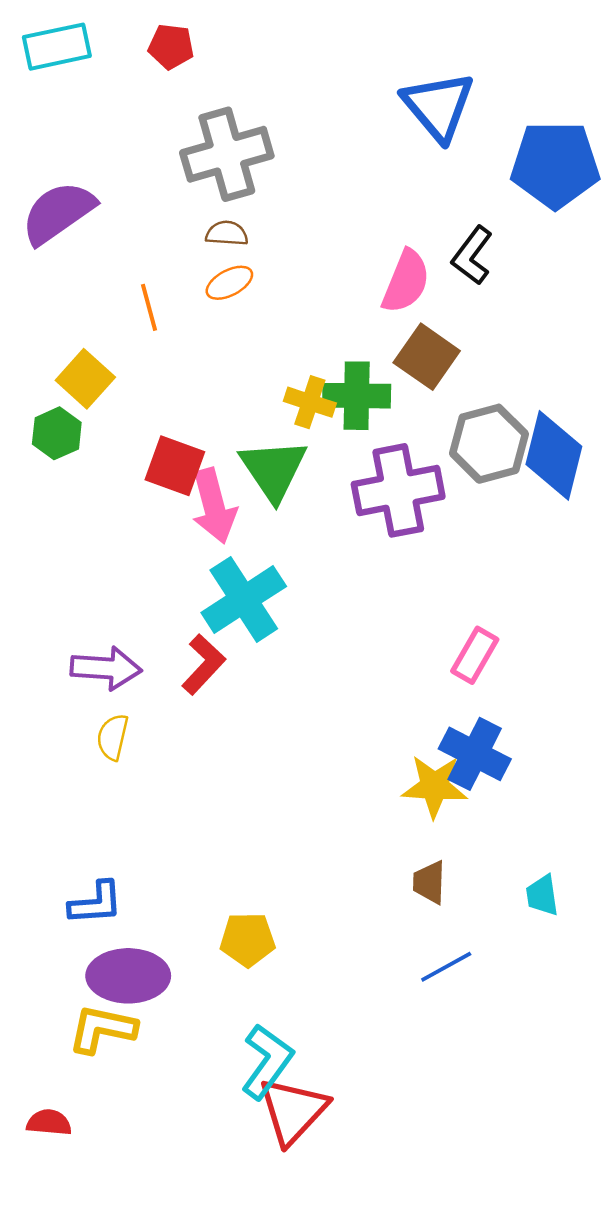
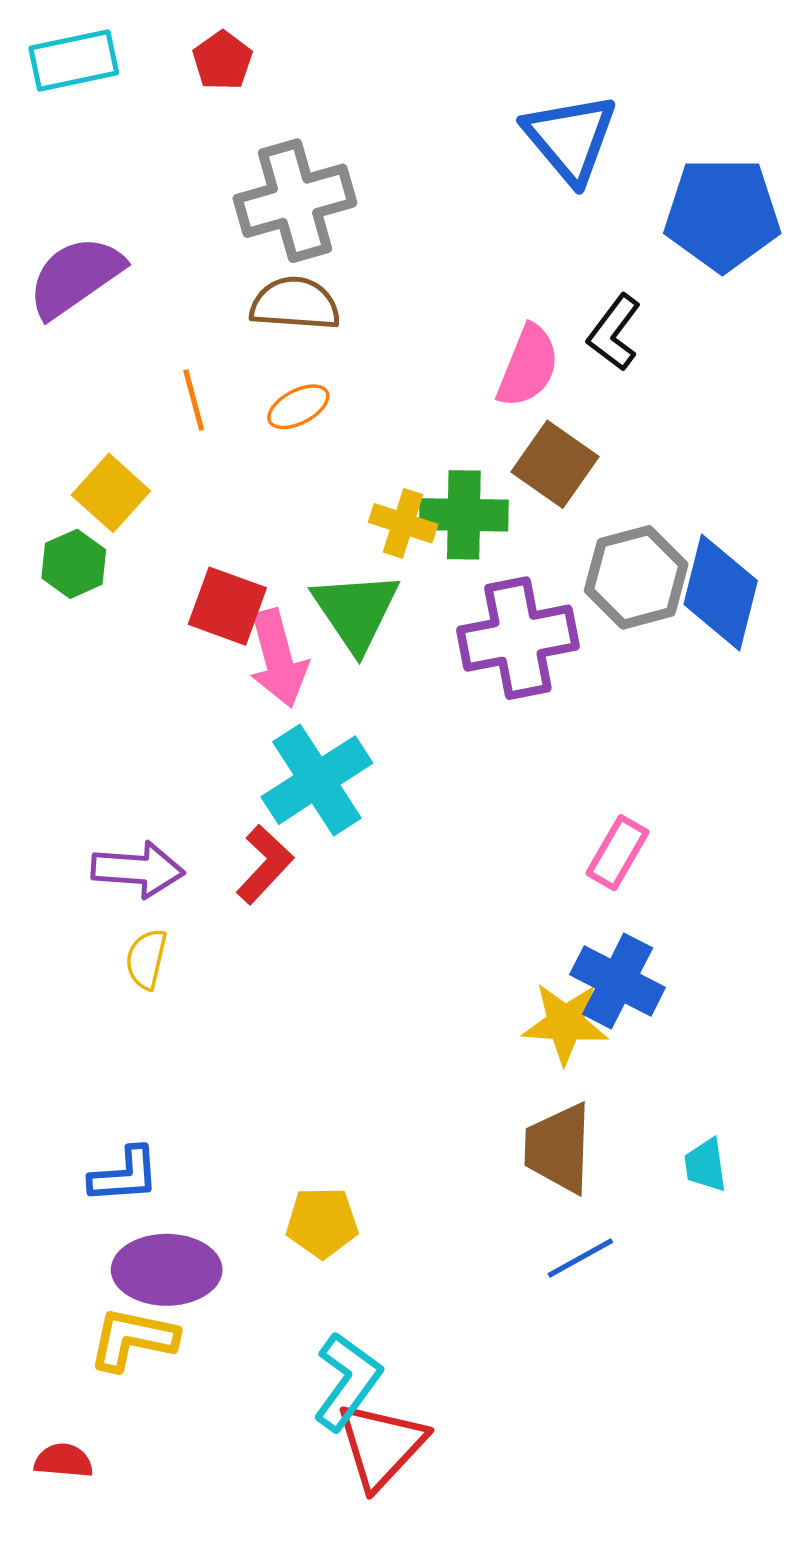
red pentagon: (171, 47) -> (222, 61), turned 30
brown semicircle: (227, 233) -> (295, 304), size x1.6
orange ellipse: (229, 283) -> (298, 407), moved
brown trapezoid: (429, 882) -> (558, 1148), size x1.6

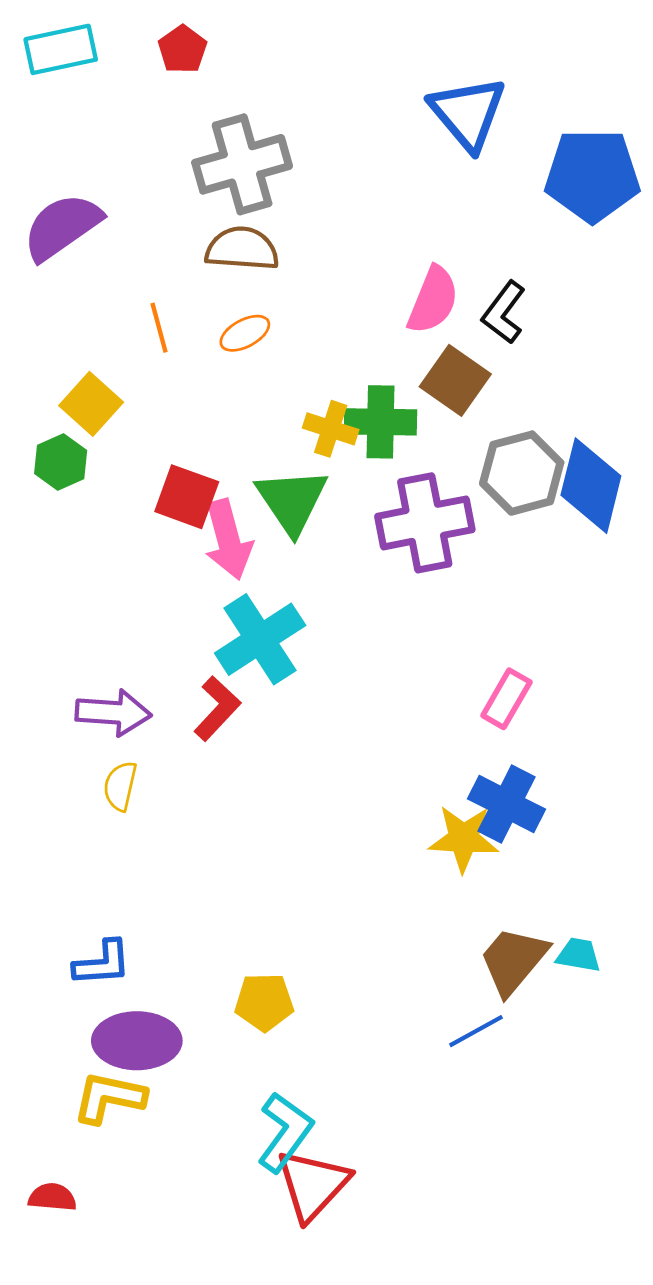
black L-shape: (614, 332) -> (504, 312), moved
brown trapezoid: (558, 1148) -> (513, 960), moved, turned 38
cyan trapezoid: (705, 1165) -> (578, 955), turned 108

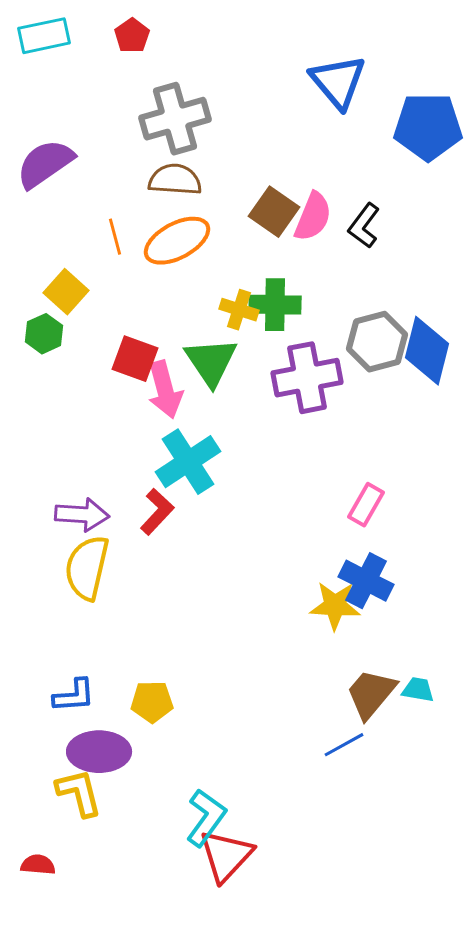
orange ellipse: (245, 333) -> (177, 241), size x1.8
brown square: (455, 380) -> (274, 212), moved
yellow semicircle: (120, 786) -> (87, 568), size x1.8
yellow pentagon: (264, 1002) -> (152, 702), moved
yellow L-shape: (109, 1098) -> (79, 793), turned 64

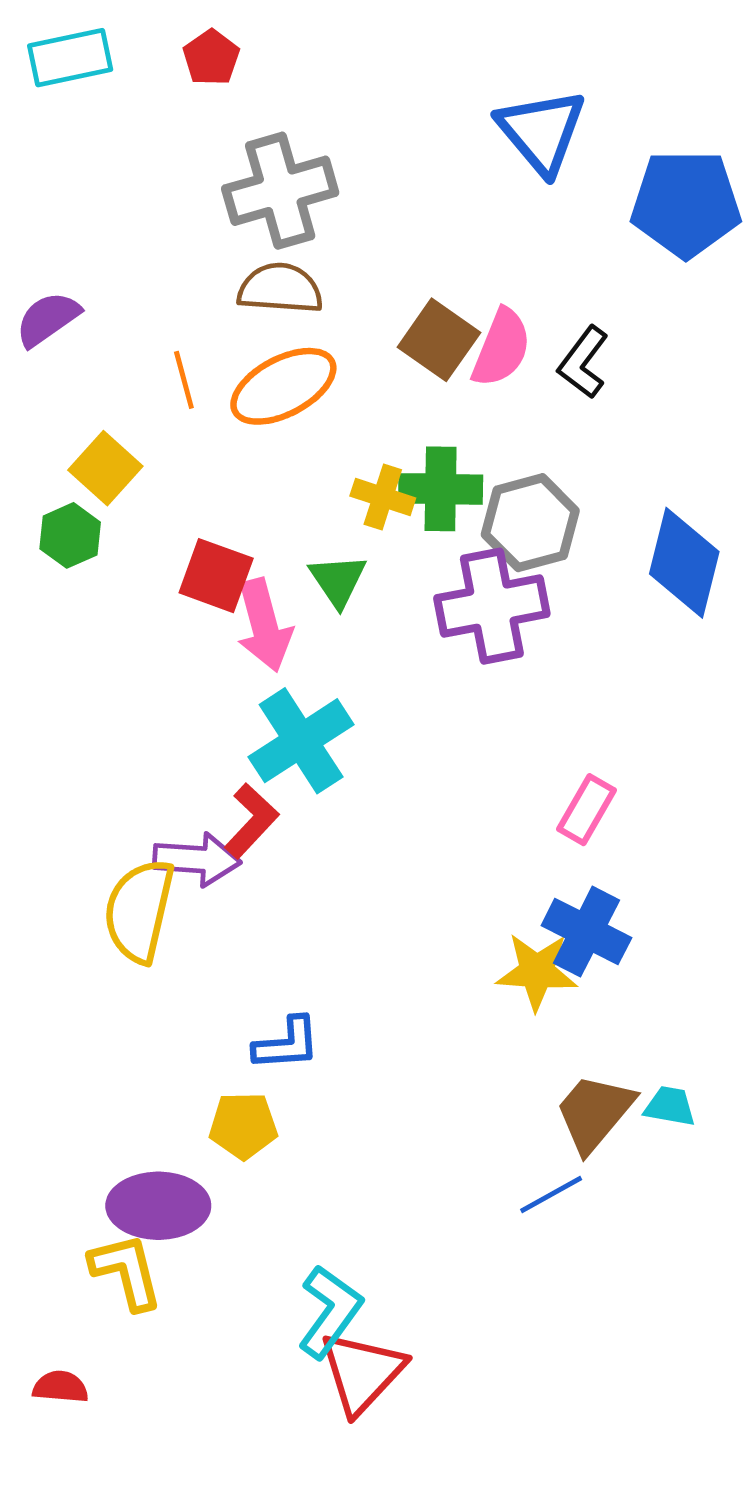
purple semicircle: (45, 164) -> (48, 319), moved, size x0.7
gray hexagon: (377, 342) -> (530, 523), moved
green triangle: (211, 362) -> (338, 580), size x0.7
purple arrow: (82, 515) -> (197, 859), moved
blue L-shape: (74, 696) -> (287, 1044), moved

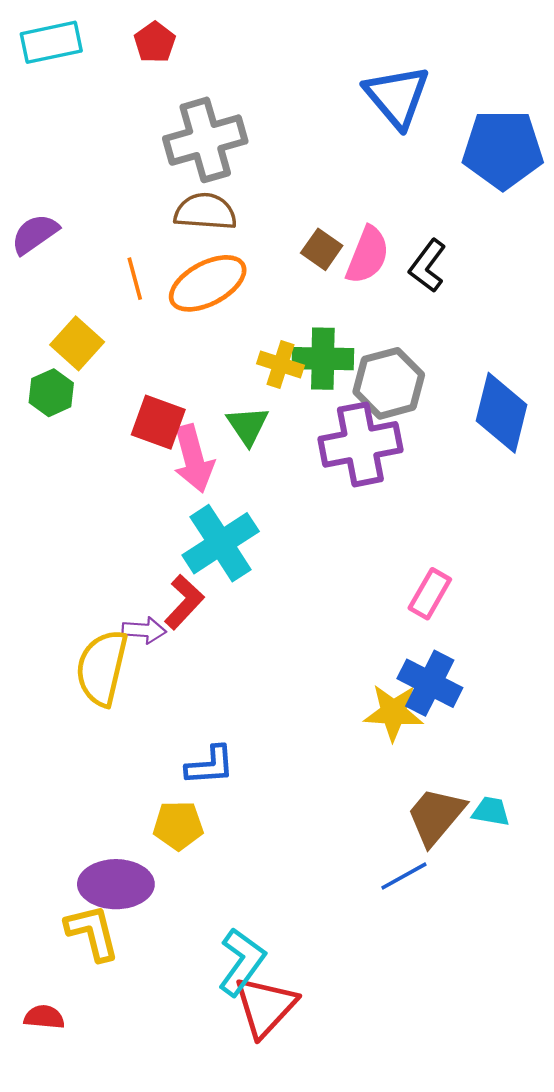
brown square: (439, 340) -> (322, 249), size x0.7
purple arrow: (197, 859) -> (144, 630), size x0.7

